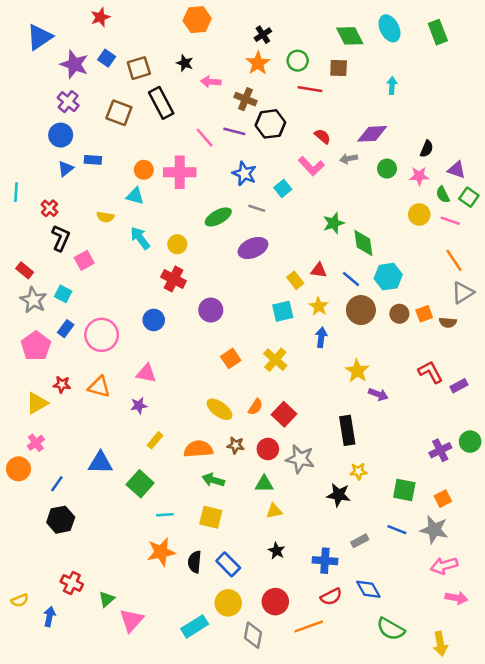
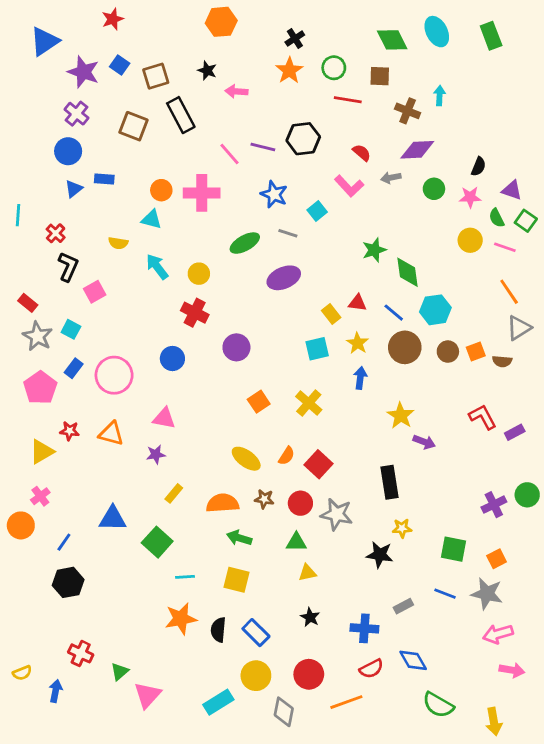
brown cross: (246, 99) -> (408, 111), moved

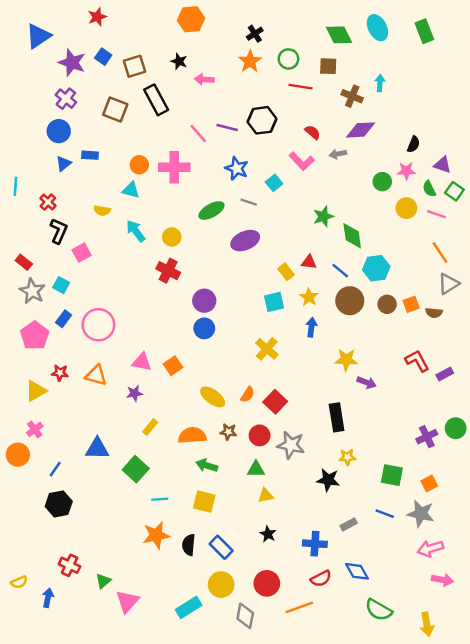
green circle: (434, 189) -> (382, 182), moved
blue circle: (172, 358) -> (204, 328), moved
orange square: (259, 402) -> (173, 366), moved
yellow star: (401, 416) -> (346, 360), turned -30

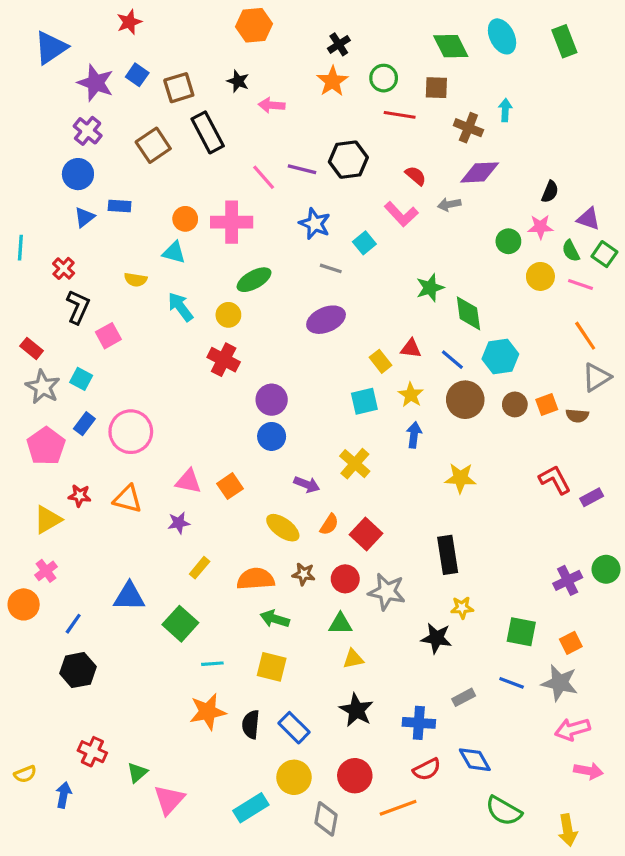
brown square: (115, 109) -> (153, 145), turned 35
green ellipse: (211, 210) -> (254, 280), moved
purple arrow: (367, 382) -> (307, 484), moved
black star: (268, 534) -> (356, 710), size x1.5

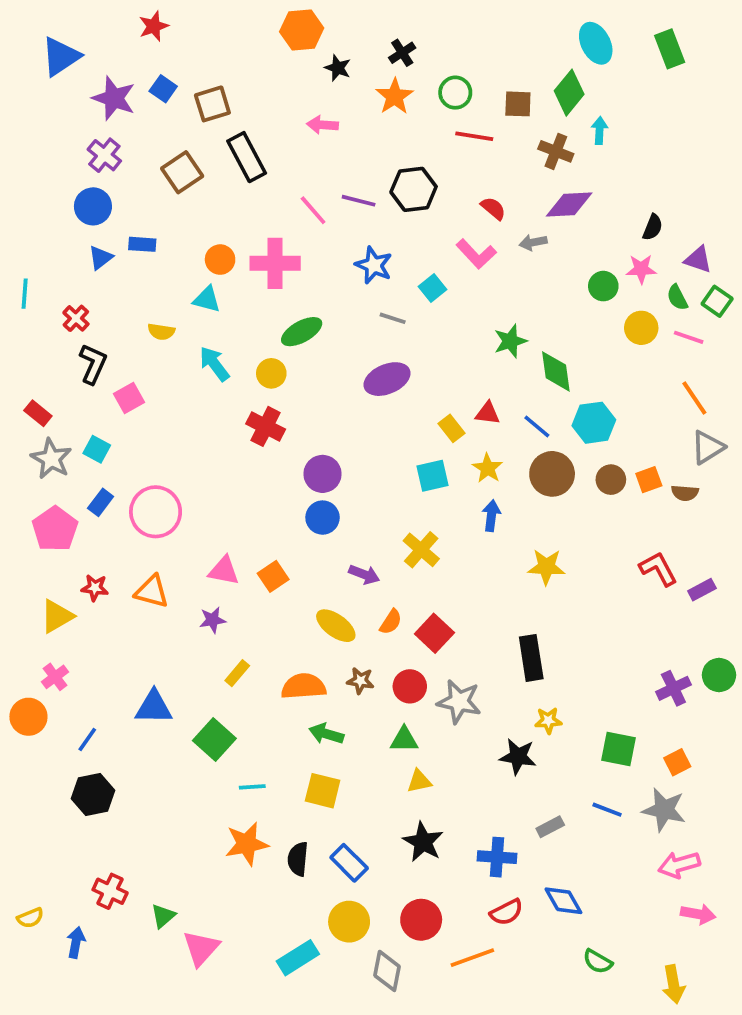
green diamond: (451, 46) -> (569, 93), moved, turned 66
black star: (238, 81) -> (338, 68), moved
green semicircle: (504, 811) -> (598, 961), size x0.7

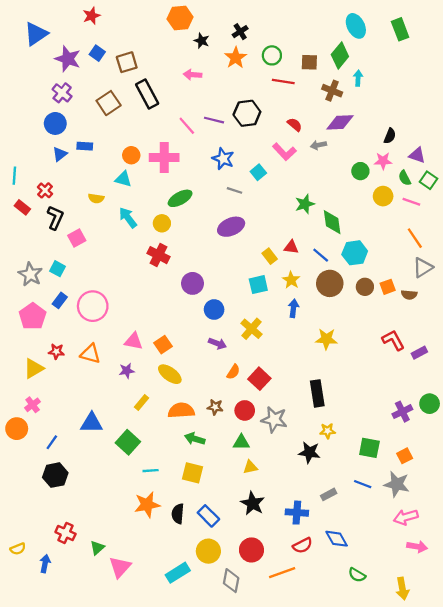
red rectangle: (38, 413) -> (22, 207), moved
blue circle: (323, 518) -> (214, 310), moved
yellow ellipse: (336, 626) -> (170, 374), moved

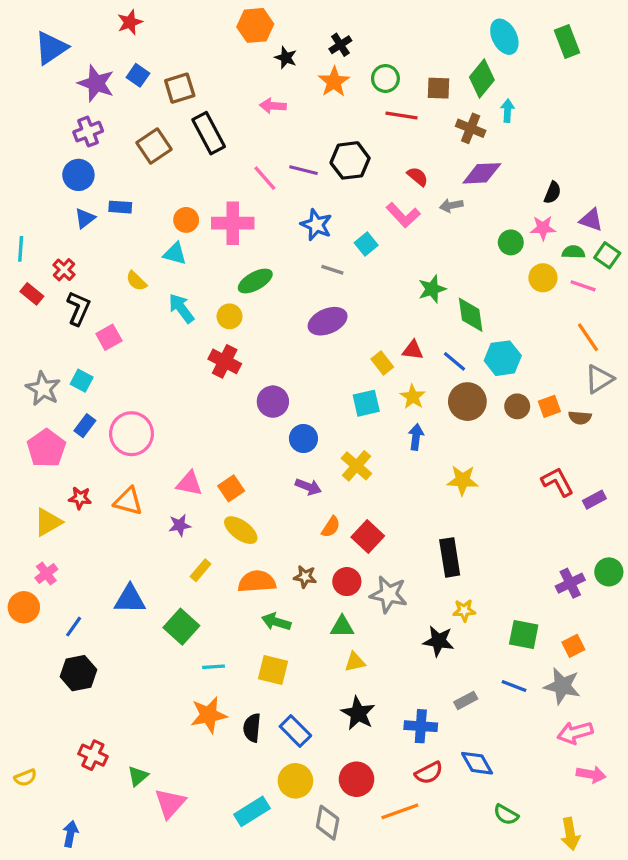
purple cross: (62, 93) -> (88, 132), turned 30
green semicircle: (405, 178) -> (573, 252), turned 119
yellow semicircle: (96, 198) -> (136, 281), turned 35
blue arrow: (45, 564) -> (70, 834), moved

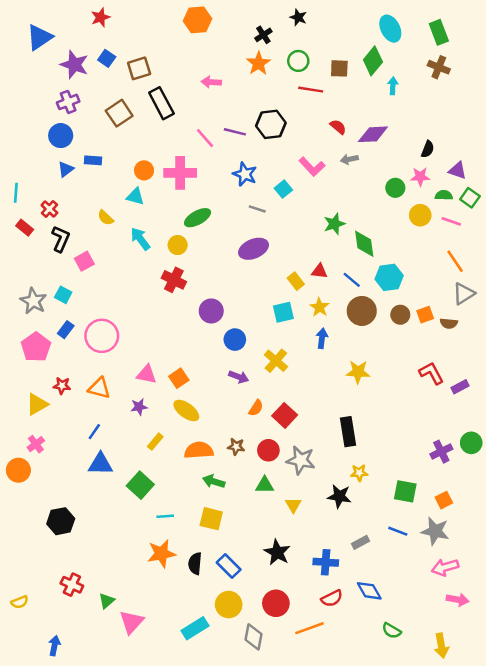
black star: (286, 58) -> (298, 17), moved
brown cross: (471, 128) -> (439, 67), moved
red semicircle: (418, 177) -> (338, 127), moved
blue line: (74, 627) -> (94, 432), moved
yellow triangle: (355, 662) -> (293, 505), moved, turned -49

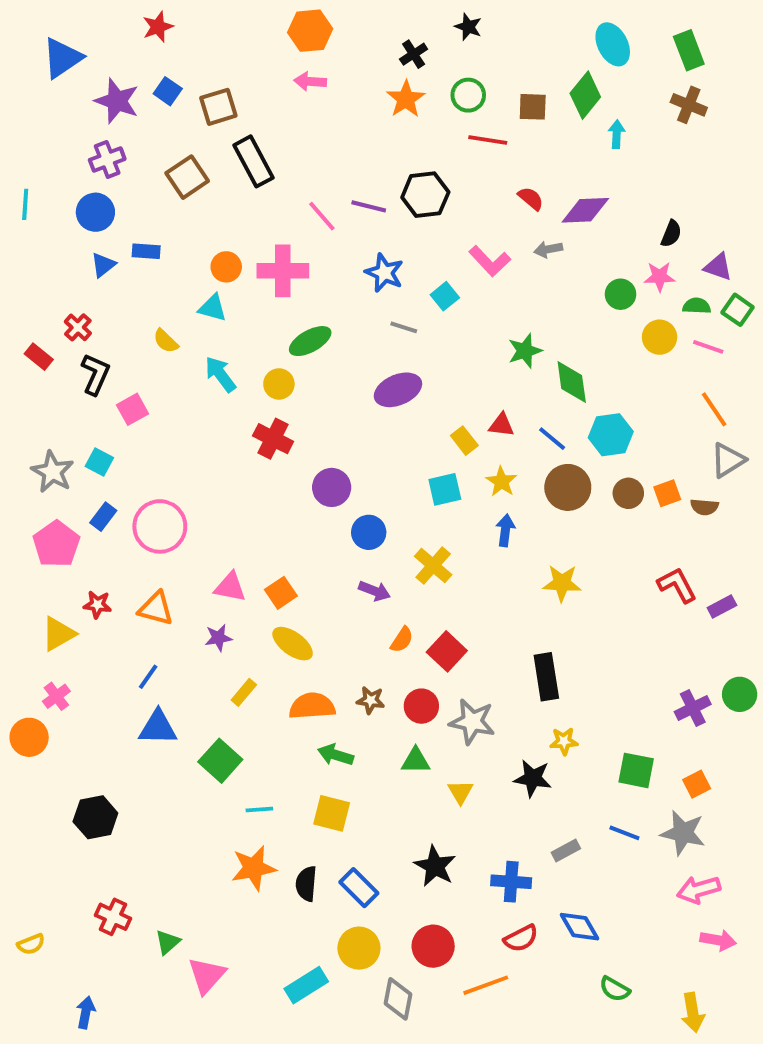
pink arrow: (211, 82) -> (310, 81), moved
cyan line: (16, 193) -> (25, 204), moved

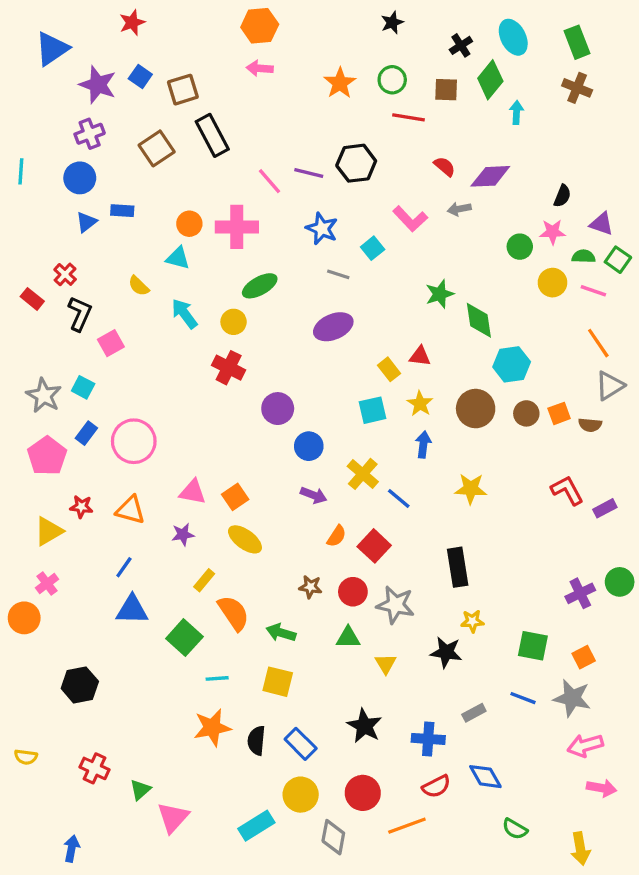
black star: (468, 27) -> (392, 23), turned 30
black cross: (414, 54) -> (461, 45), moved
blue line: (552, 439) -> (399, 498), moved
orange semicircle: (312, 706) -> (234, 613), moved, turned 60
yellow semicircle: (31, 944) -> (26, 757), moved, turned 30

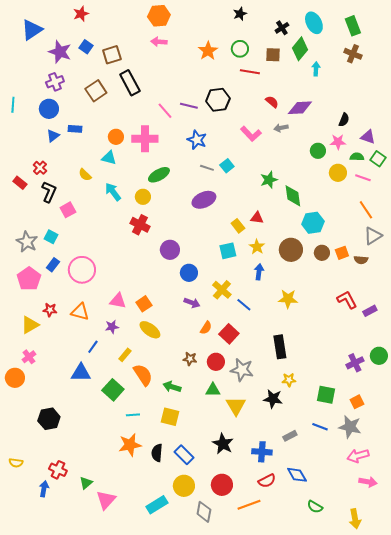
cyan square: (373, 248) -> (227, 166), moved
blue line: (124, 567) -> (93, 347), moved
yellow triangle: (386, 664) -> (236, 406), size x1.5
blue arrow: (72, 849) -> (44, 489), moved

